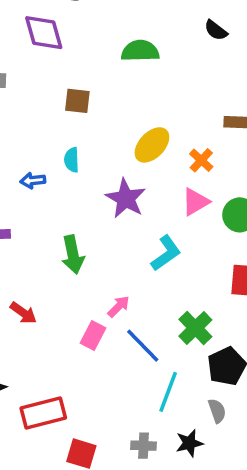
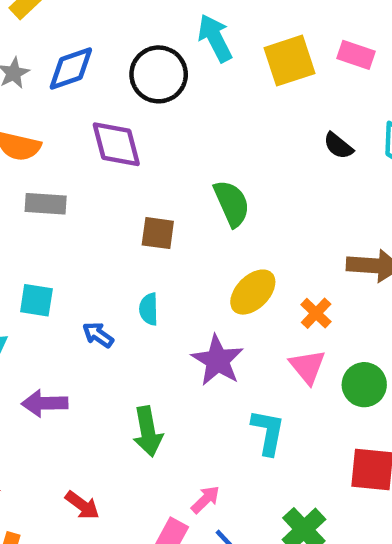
green semicircle: (140, 51) -> (232, 203), moved, turned 66
blue arrow: (33, 181) -> (98, 335), turned 40
pink triangle: (195, 202) -> (307, 367), turned -40
cyan L-shape: (166, 253) -> (268, 432), turned -45

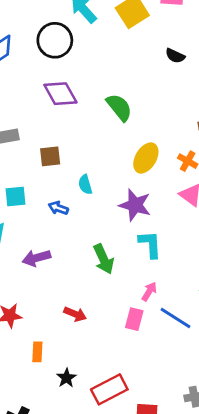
purple diamond: (116, 144) -> (60, 94), moved
brown square: (158, 233) -> (50, 156), moved
cyan L-shape: (268, 432) -> (150, 244), moved

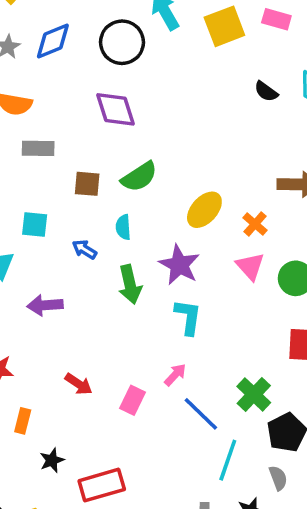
green semicircle: (119, 107) -> (139, 177), moved, turned 84
green arrow: (104, 259) -> (130, 285), moved
pink rectangle: (134, 319) -> (133, 400), moved

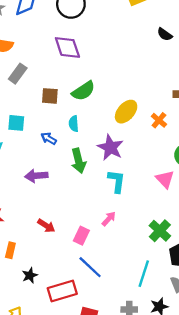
gray rectangle: (38, 148) -> (18, 74), turned -54
pink triangle: (250, 266) -> (165, 179), moved
purple arrow: (45, 305) -> (36, 176), moved
blue line: (201, 414) -> (90, 267), moved

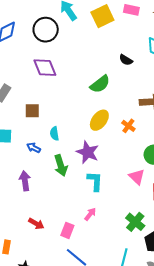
black semicircle: (165, 34) -> (126, 60), moved
green semicircle: (83, 91) -> (100, 84), moved
purple arrow: (36, 176) -> (25, 181), turned 90

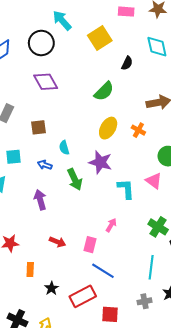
yellow square: (102, 16) -> (100, 38), moved
black semicircle: (126, 60) -> (127, 63), turned -88
cyan L-shape: (95, 181) -> (126, 189), moved

